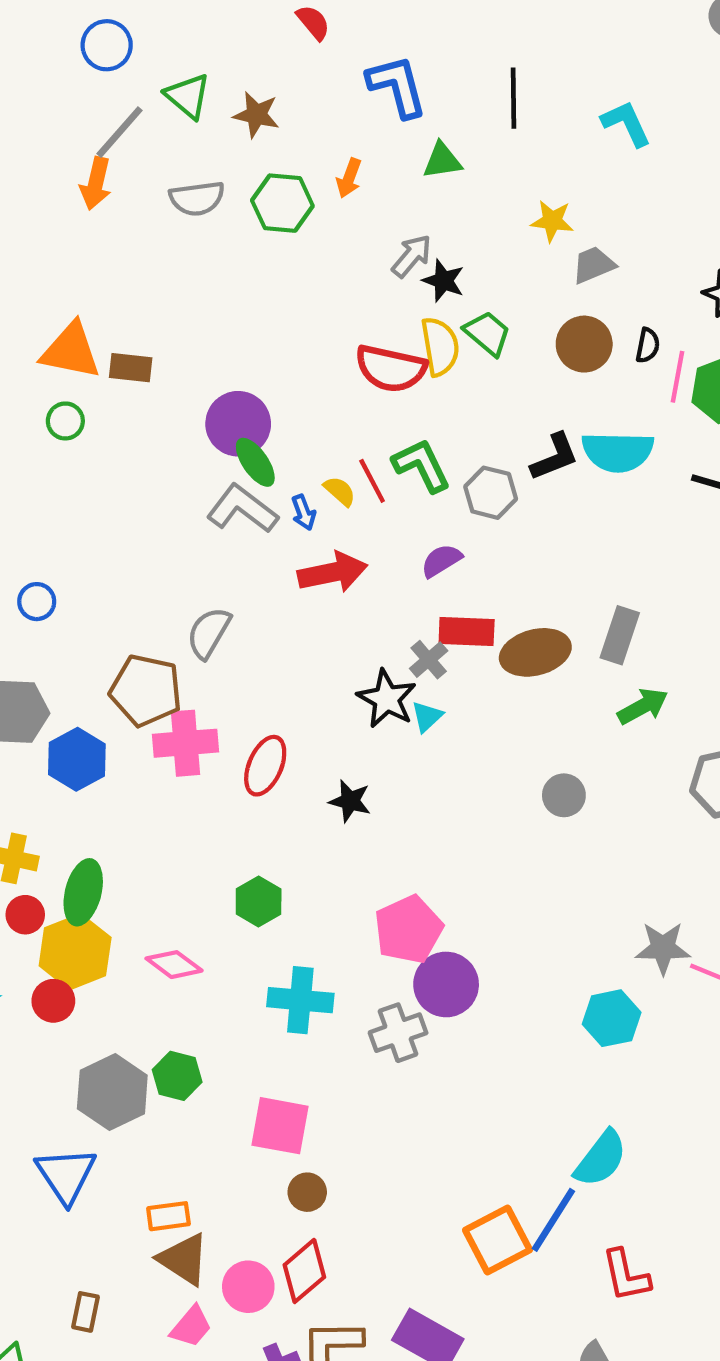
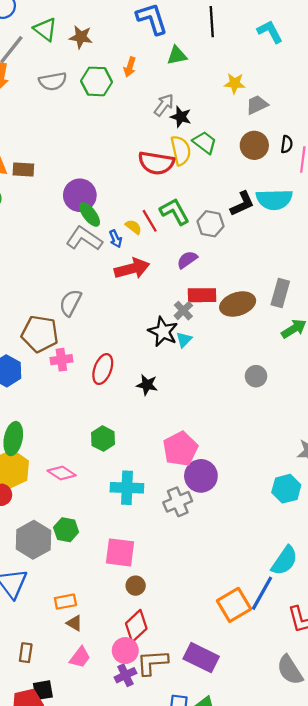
pink cross: (185, 743) -> (61, 360), size x0.7
brown triangle: (184, 1259) -> (74, 623), size x0.6
pink circle: (248, 1287) -> (125, 651), moved

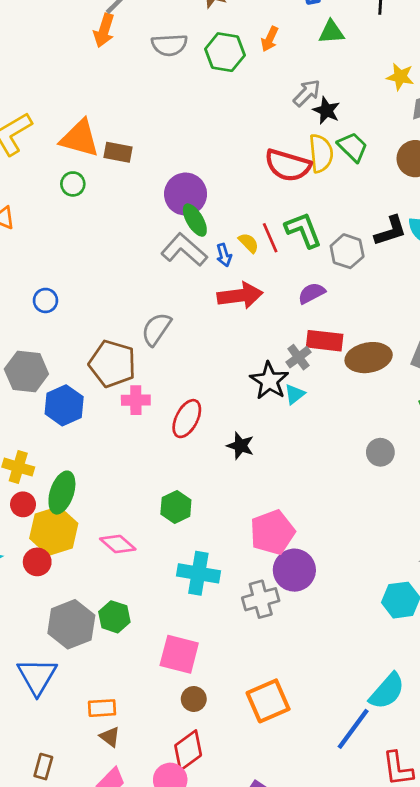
orange square: (234, 605) -> (268, 701), moved

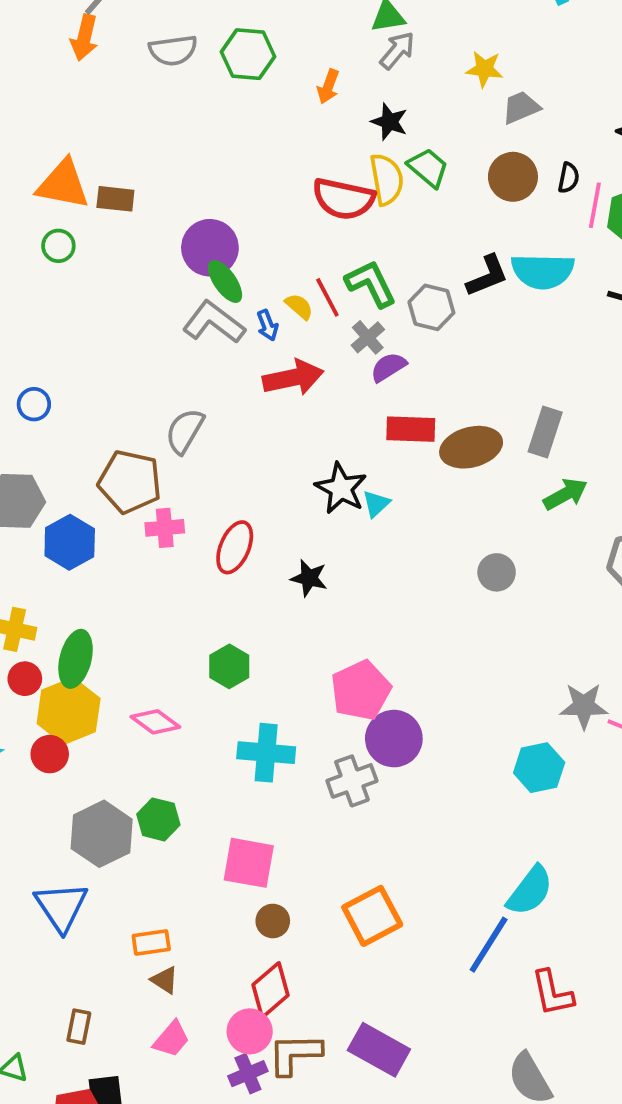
orange arrow: (270, 39) -> (328, 87), moved
gray arrow: (307, 93) -> (397, 50), moved
gray cross: (298, 357) -> (368, 337), moved

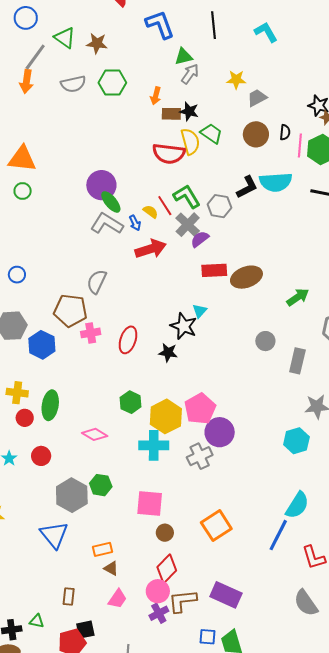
brown rectangle: (115, 199) -> (171, 114), moved
gray cross: (368, 337) -> (188, 225), size x1.4
gray rectangle: (545, 432) -> (297, 361), moved
black star: (341, 488) -> (184, 326), moved
yellow hexagon: (69, 711) -> (166, 416), moved

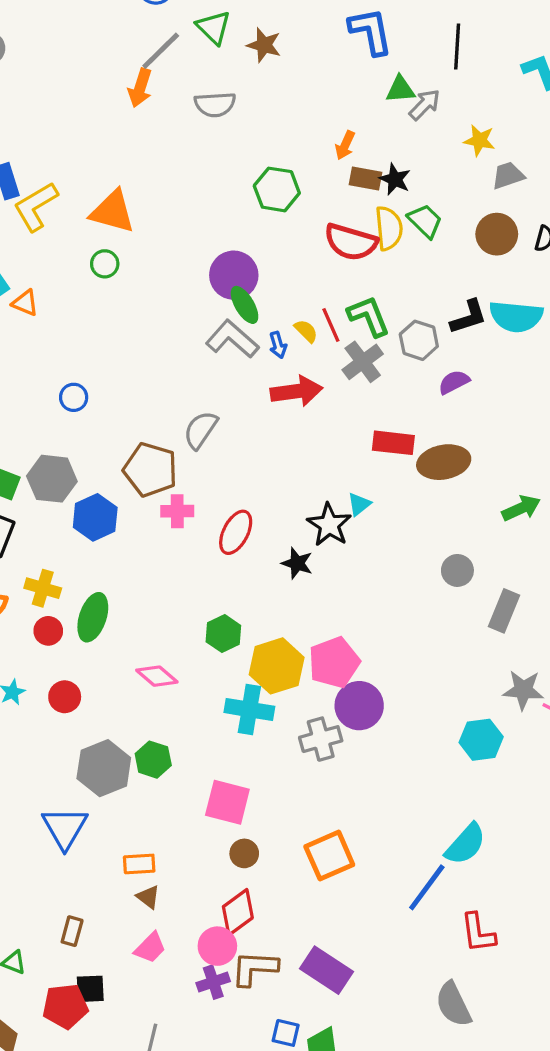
gray arrow: (190, 74) -> (425, 105), moved
green hexagon: (112, 83) -> (277, 189), moved
purple semicircle: (200, 239) -> (454, 382), moved

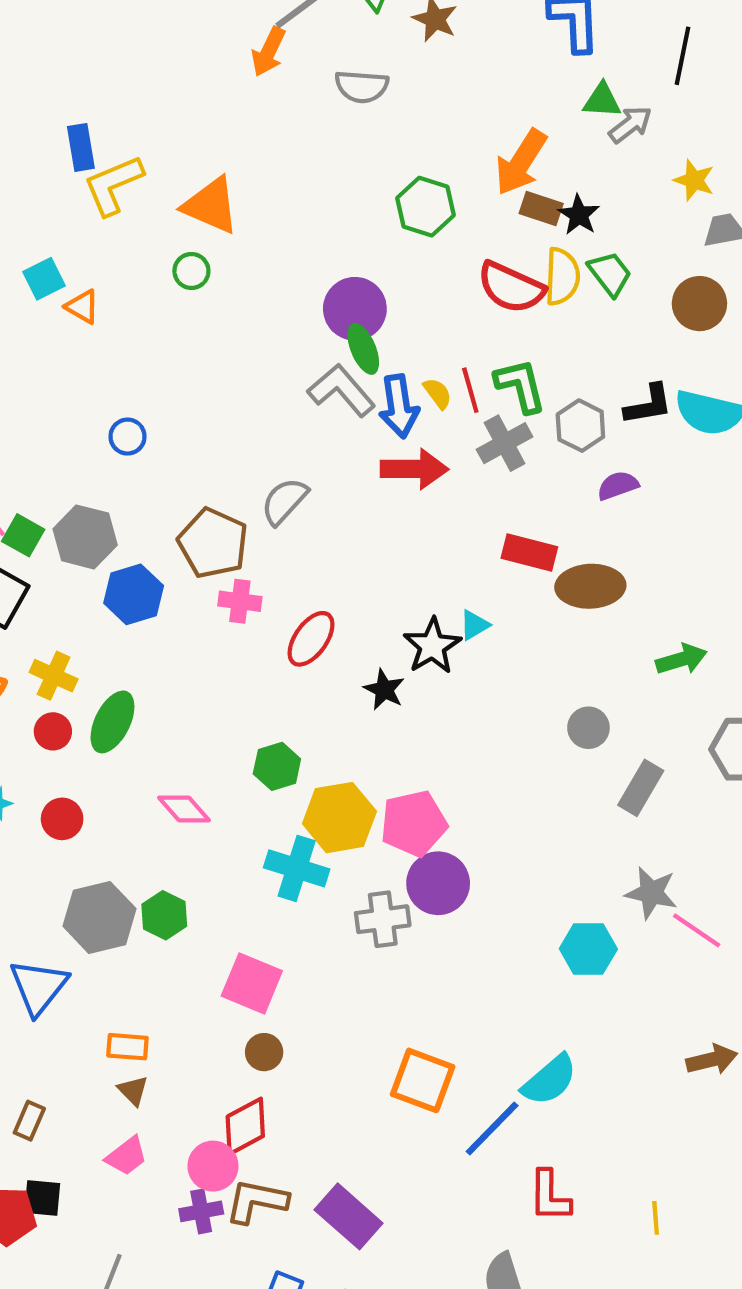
orange arrow: (345, 145) -> (521, 162), size x1.8
blue arrow: (278, 345) -> (399, 406), size x1.8
orange square: (329, 856) -> (423, 1080), moved, turned 36

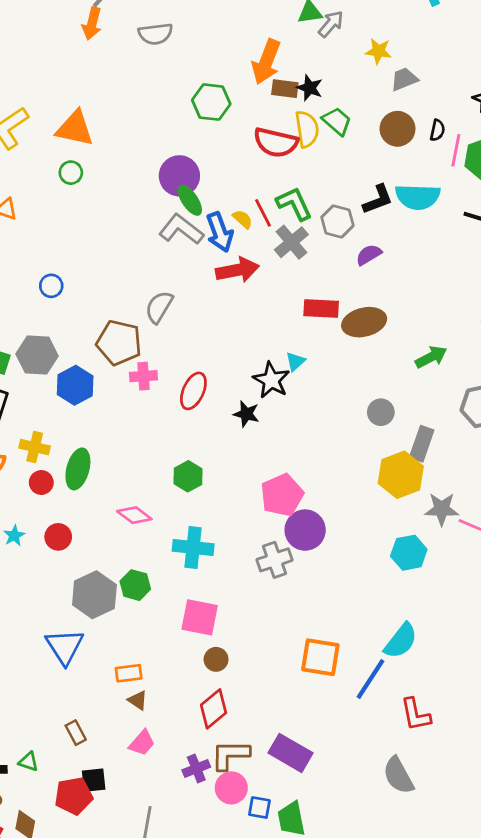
yellow hexagon: (339, 818) -> (401, 475), moved
cyan cross: (297, 868) -> (193, 547), moved
brown rectangle: (29, 1121) -> (76, 733), turned -40
pink circle: (213, 1166) -> (231, 788), moved

